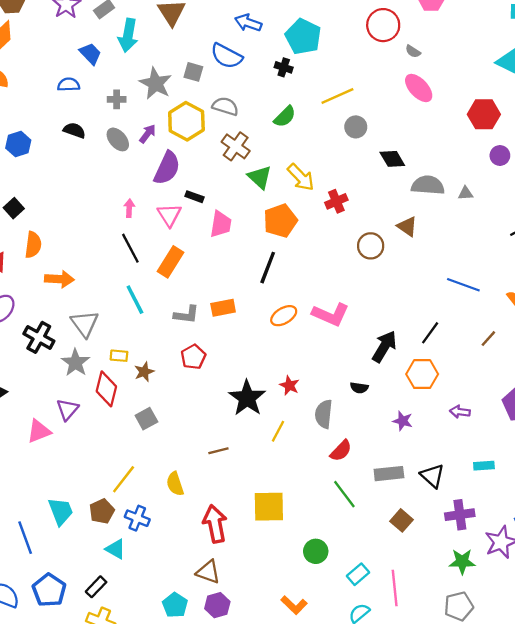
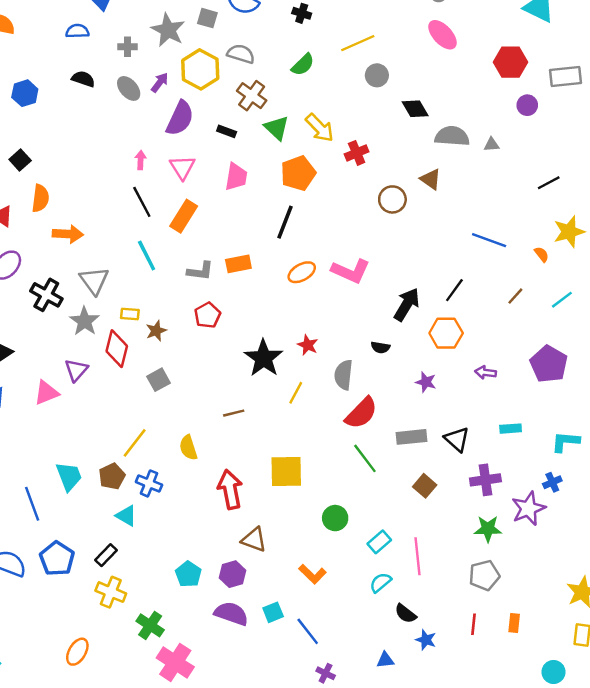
black rectangle: (194, 197) -> (227, 131), moved
red semicircle: (341, 451) -> (361, 413), size x1.4
brown triangle: (208, 572) -> (254, 540), moved

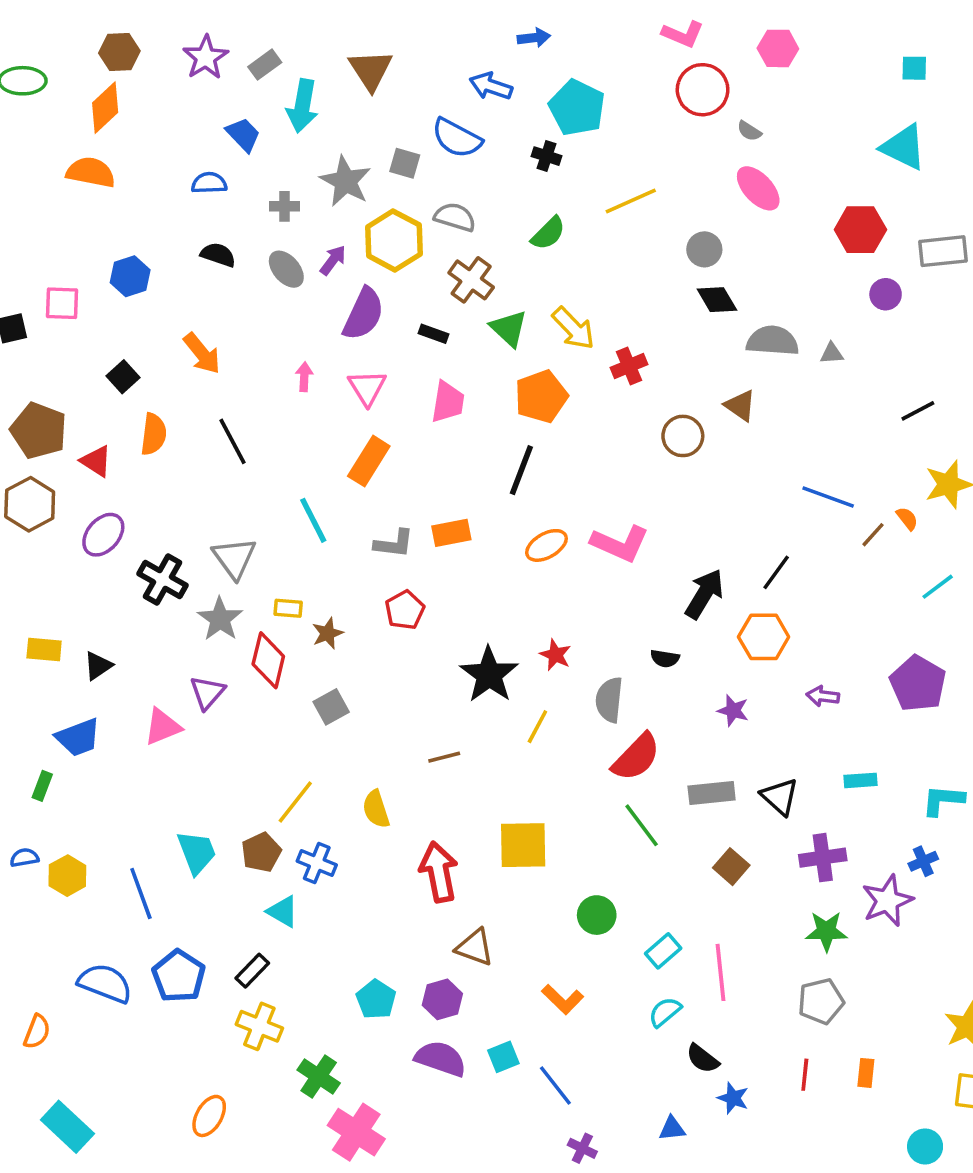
gray circle: (377, 75) -> (704, 249), moved
black line: (142, 202) -> (232, 441), moved
orange arrow: (68, 234) -> (202, 353), moved, turned 48
brown line: (515, 296) -> (873, 535), moved

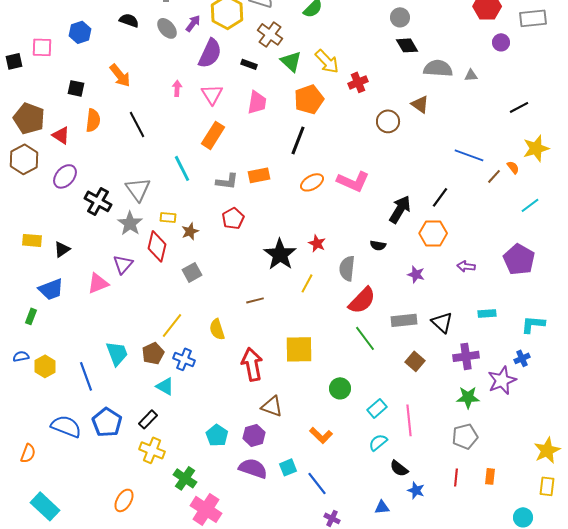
black square: (123, 377) -> (76, 88), turned -36

